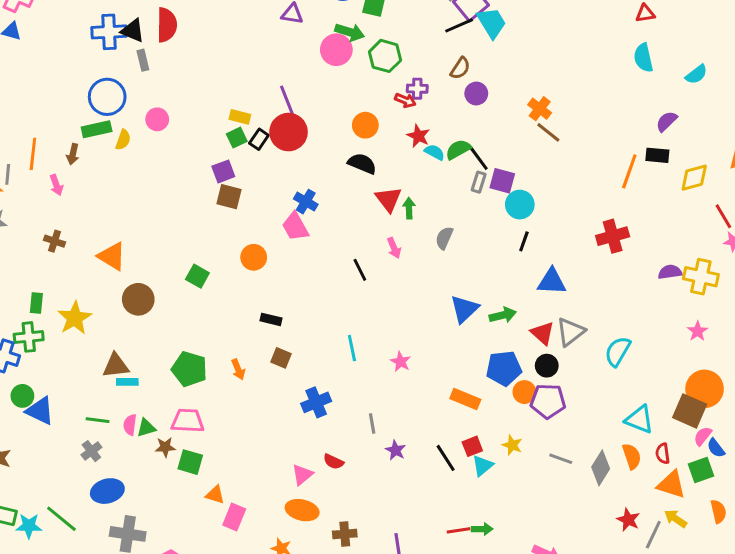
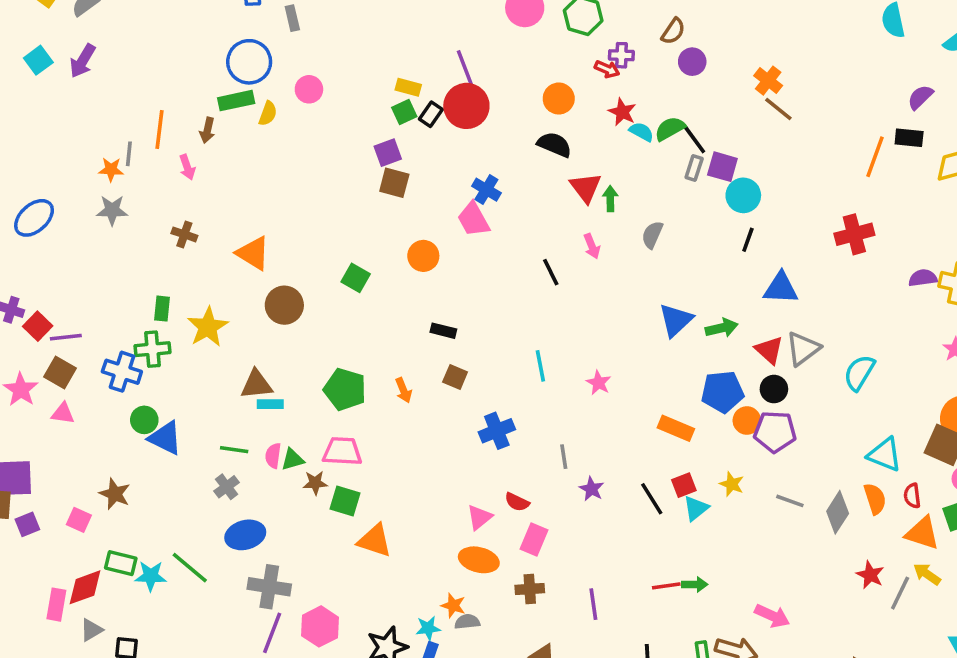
orange triangle: (215, 495) -> (375, 540), size x1.5
pink rectangle: (234, 517) -> (534, 539), moved

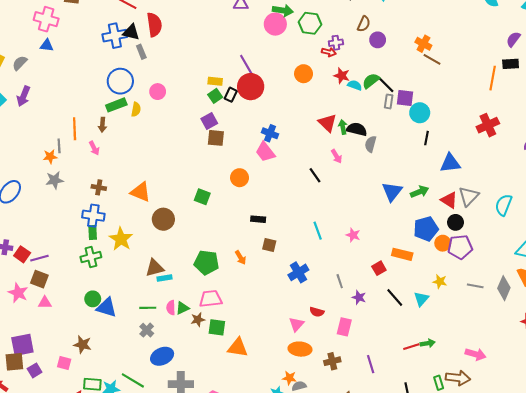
black semicircle: (554, 145) -> (357, 129), moved
blue cross: (122, 372) -> (93, 216), moved
red square: (684, 485) -> (379, 268), moved
pink rectangle: (534, 539) -> (344, 327), moved

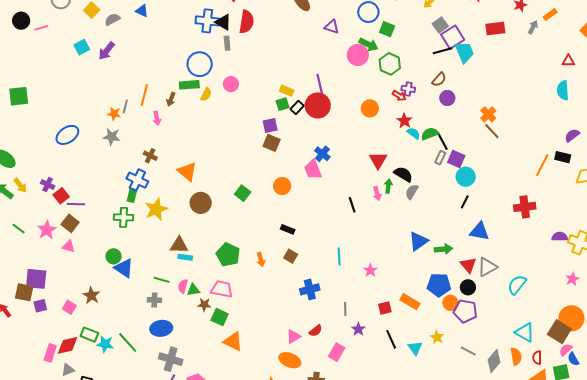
green arrow: (343, 127) -> (388, 186), moved
cyan triangle: (421, 299) -> (415, 348), turned -35
red semicircle: (317, 312) -> (316, 331), turned -72
gray cross: (147, 330) -> (154, 300), turned 32

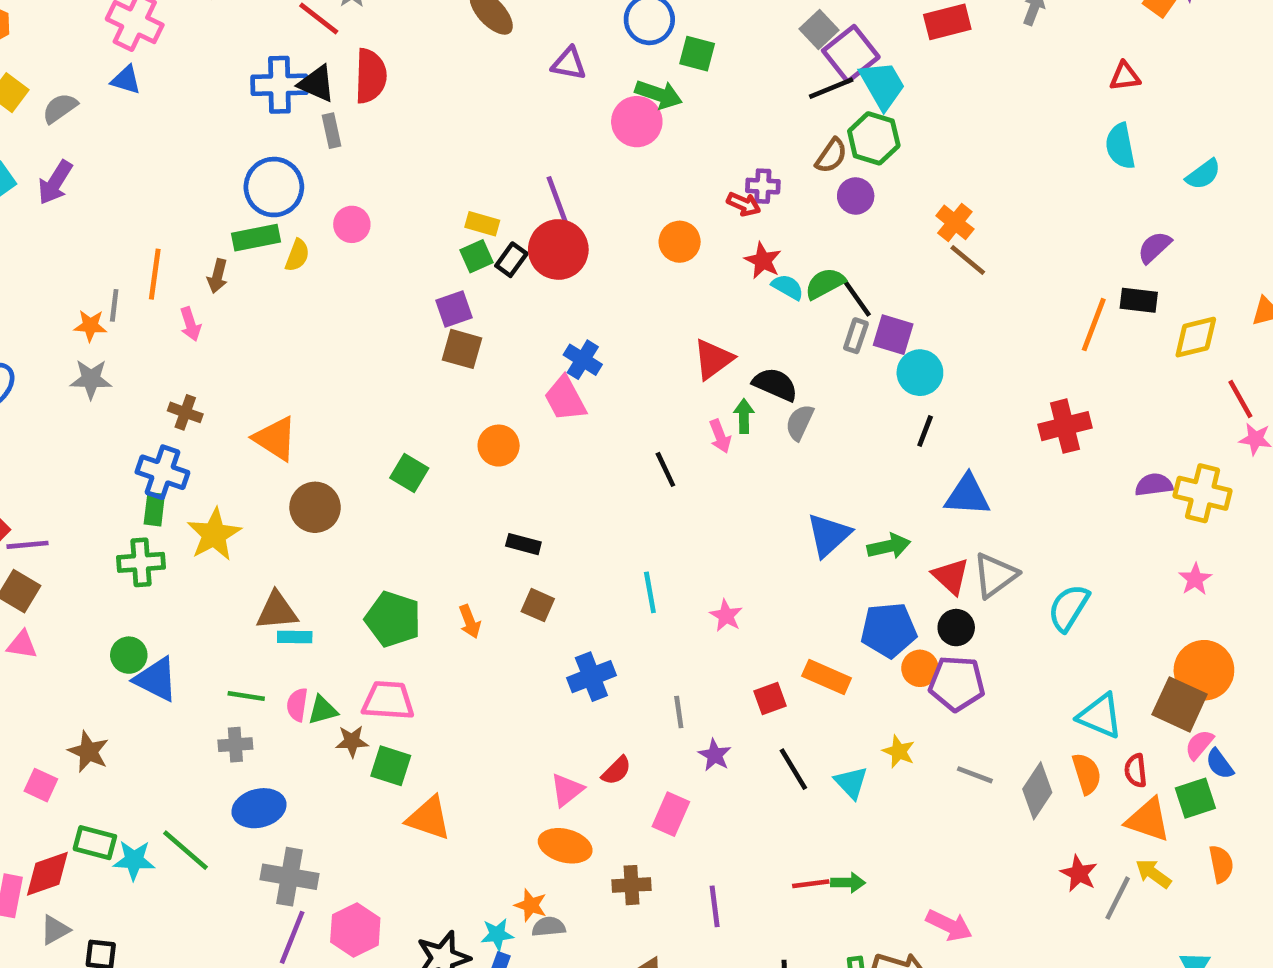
green hexagon: (390, 64) -> (874, 138), moved
red triangle: (378, 160) -> (713, 359), turned 30

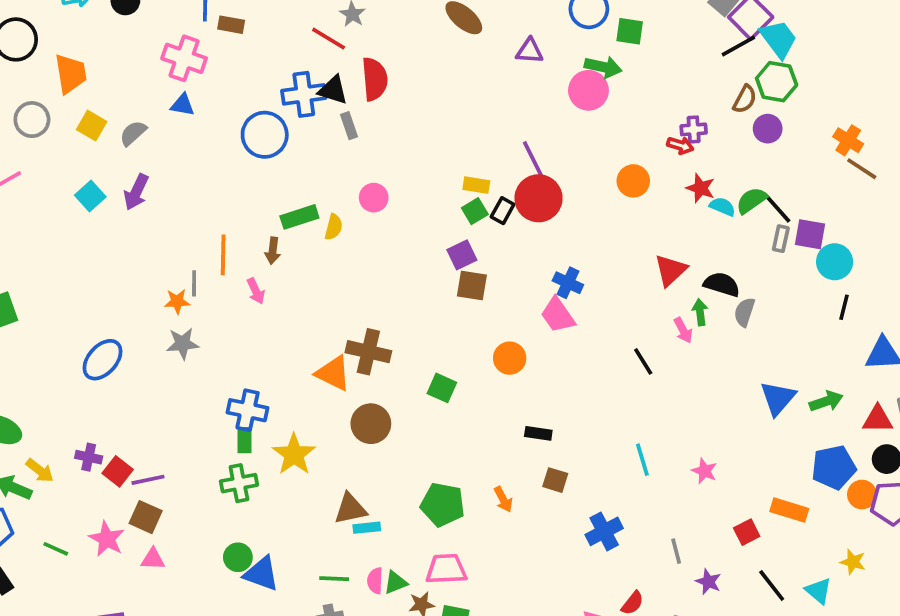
blue circle: (274, 187) -> (265, 135), moved
brown cross: (185, 412) -> (368, 352), moved, size x1.6
red triangle: (951, 576) -> (878, 419), turned -36

